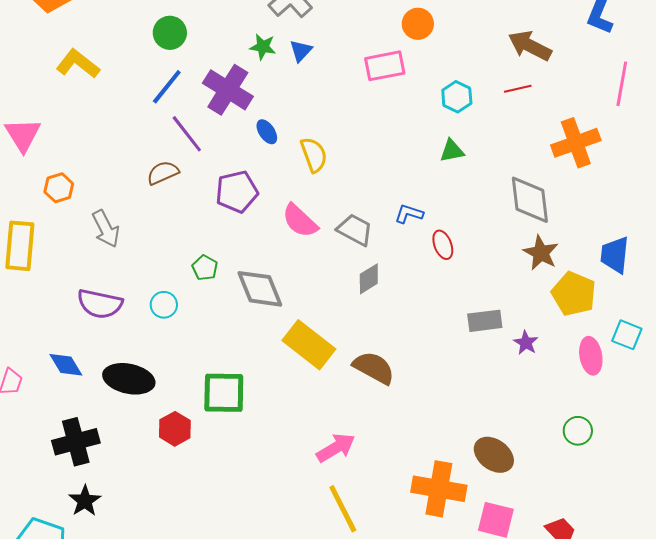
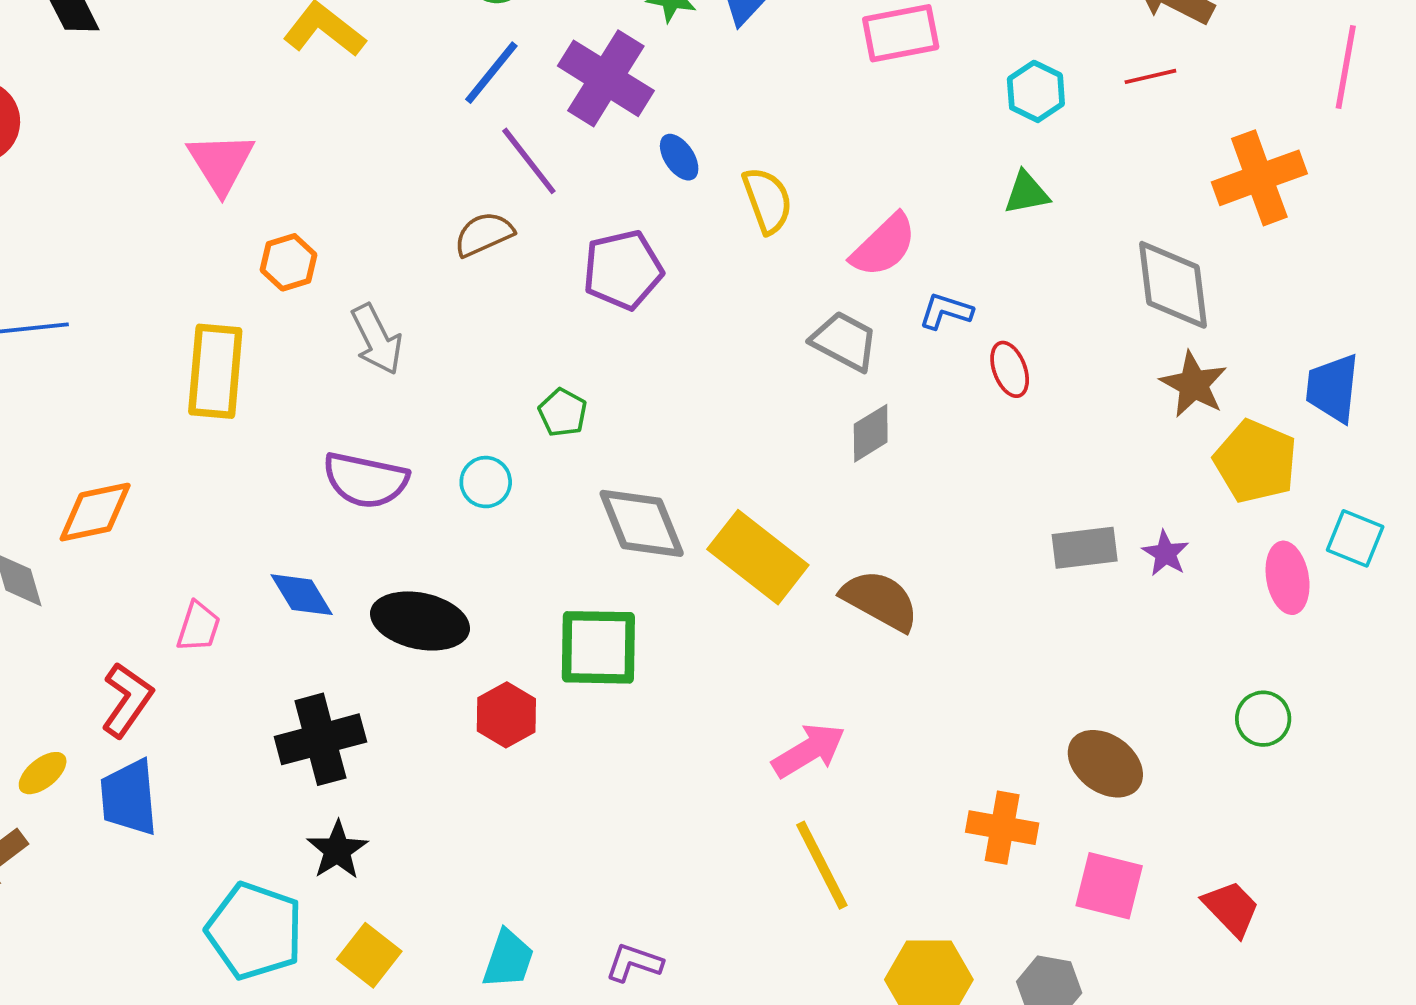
pink semicircle: (300, 221) -> (884, 245), moved, turned -87
gray diamond: (260, 289) -> (642, 523), moved
gray rectangle: (485, 321) -> (1085, 548), moved
orange cross: (439, 489) -> (1002, 828), size x0.7

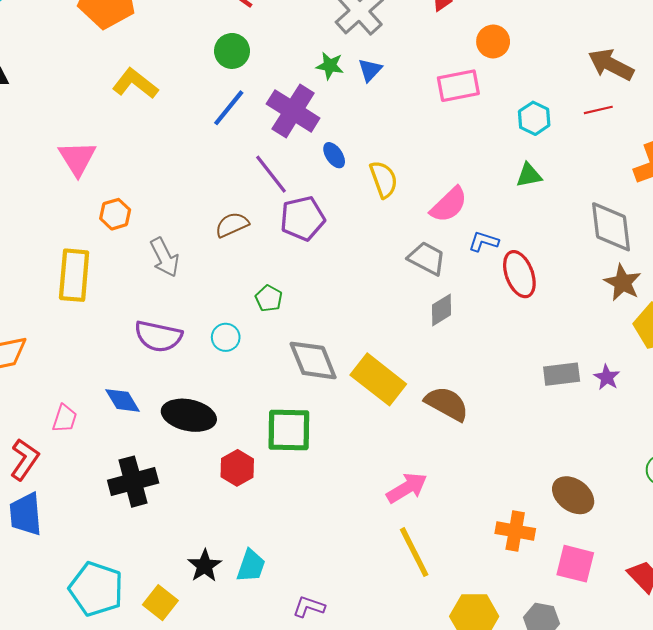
purple line: (529, 161) -> (271, 174), moved
brown semicircle: (484, 234) -> (232, 225), moved
red ellipse: (1010, 369) -> (519, 274), size x1.5
black star: (337, 850) -> (205, 566), moved
cyan trapezoid: (508, 959) -> (251, 566), moved

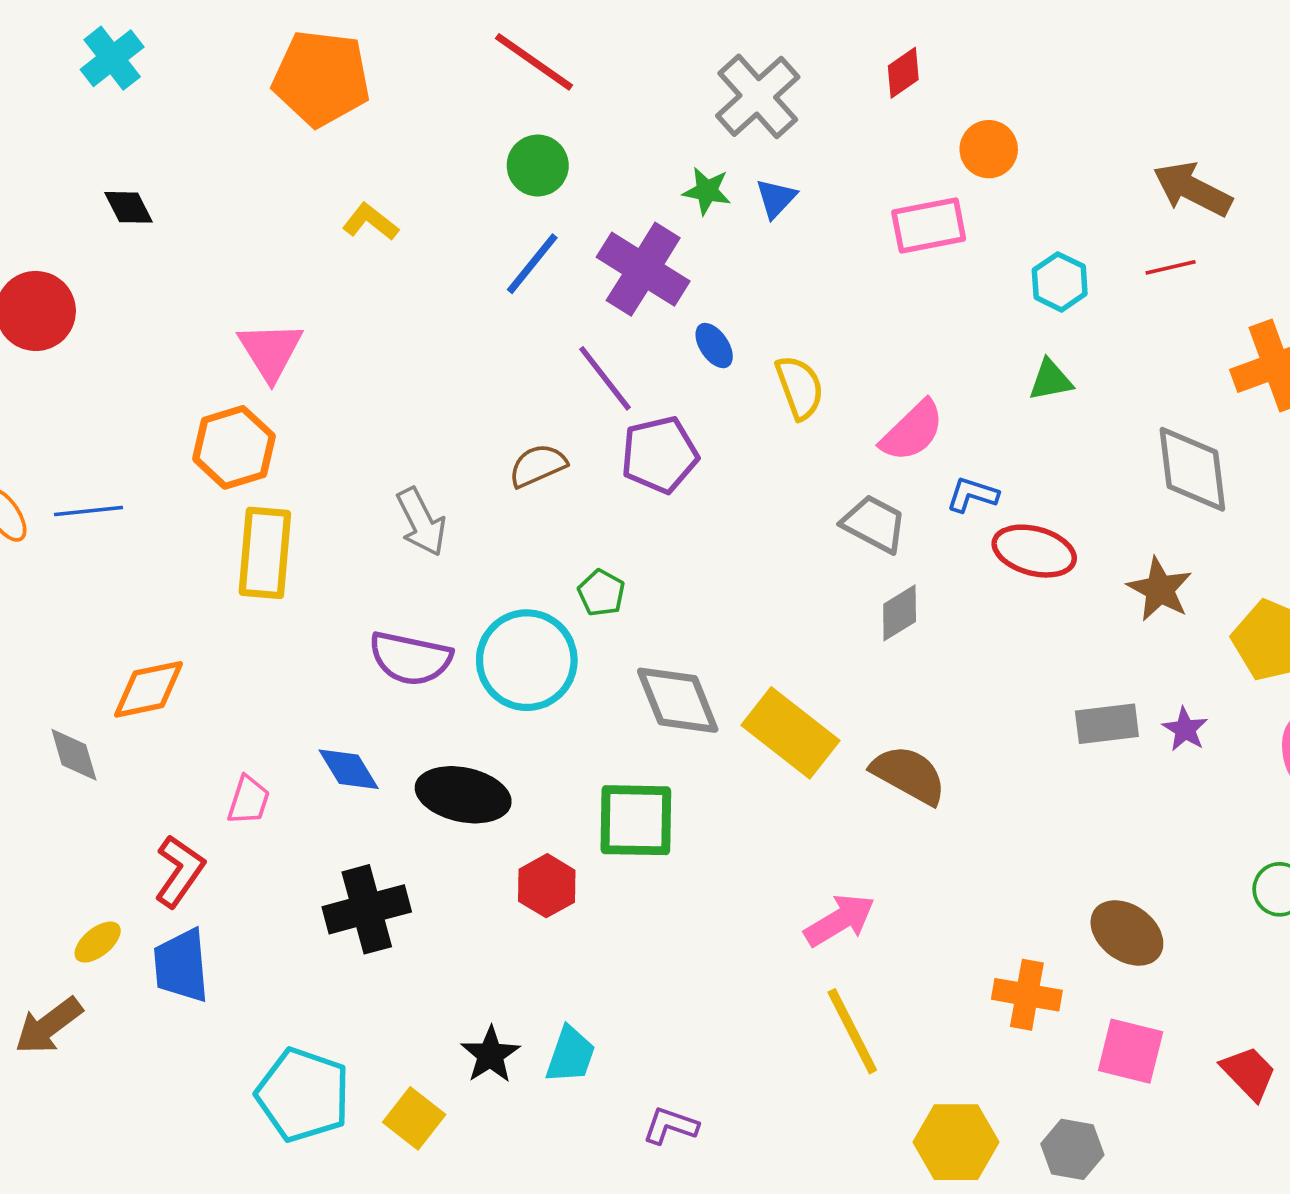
yellow L-shape: (135, 84) -> (370, 222), size x0.7
orange hexagon: (115, 214) -> (234, 447), moved, size x1.5
red ellipse: (519, 274) -> (1034, 551), turned -54
brown star: (623, 283) -> (1160, 589), moved
cyan circle: (226, 337) -> (527, 660), size x2.0

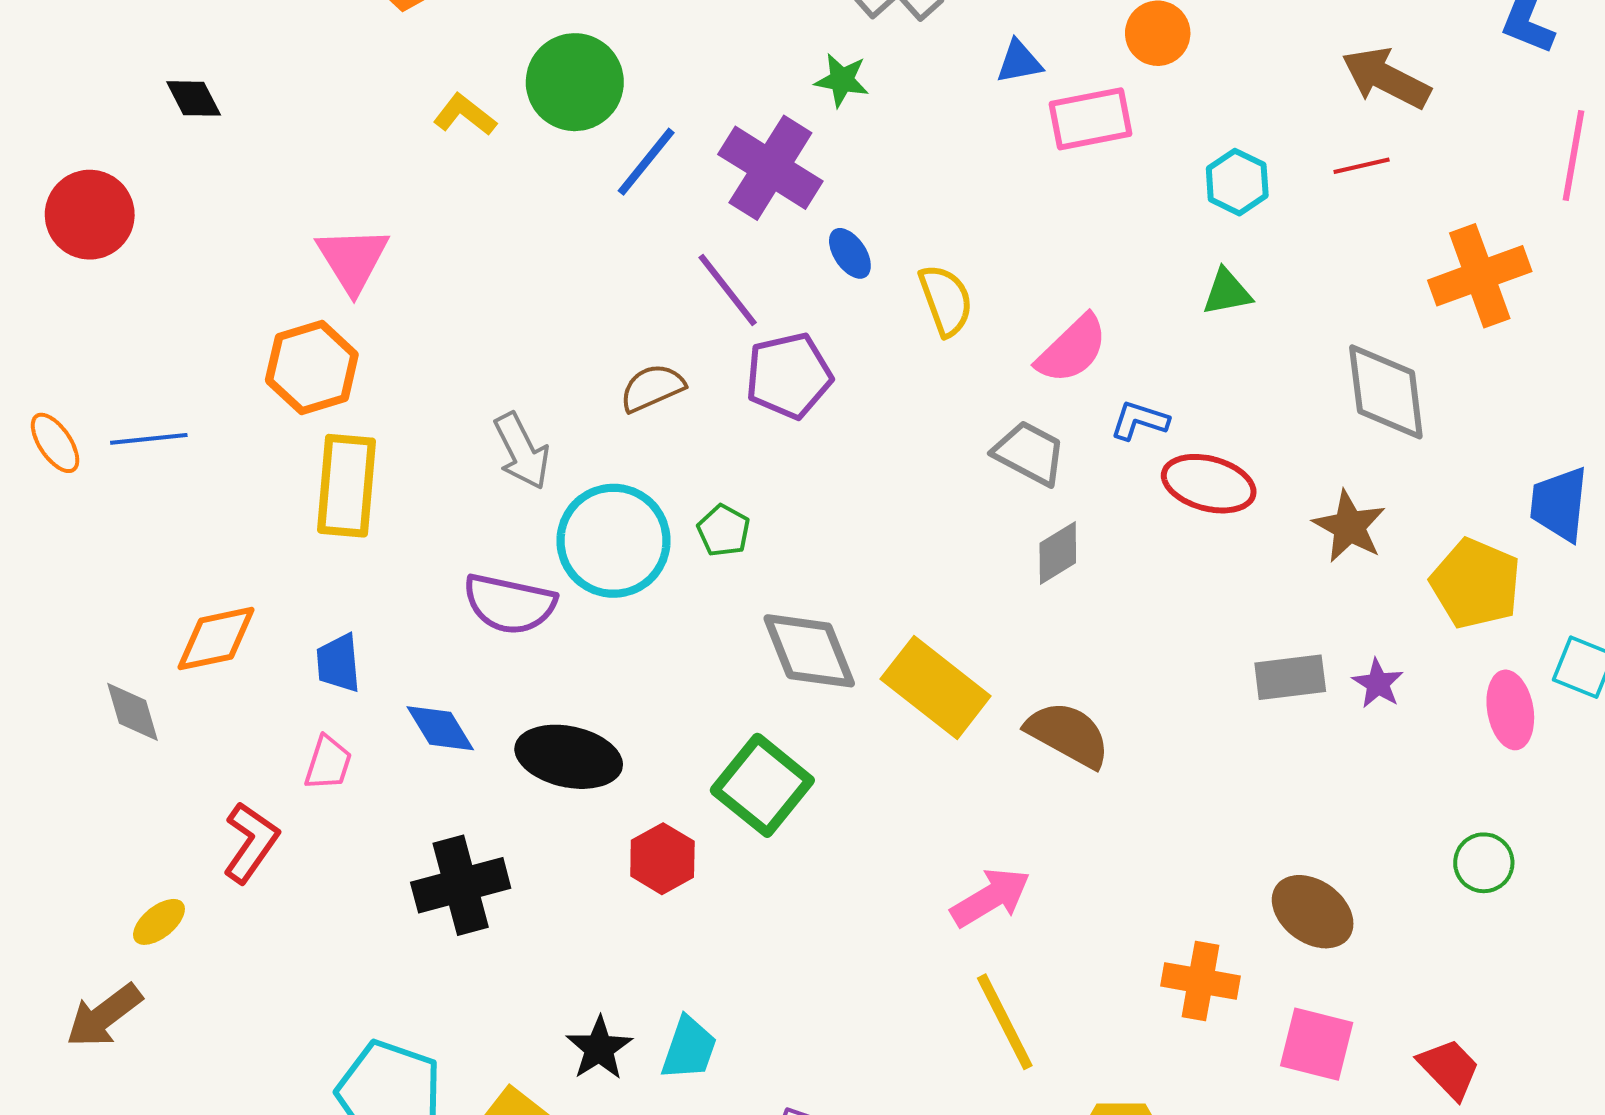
green circle: (538, 166) -> (575, 82), moved, size x1.4
blue triangle: (776, 198) -> (1019, 62), moved, turned 36
cyan circle: (527, 660) -> (613, 541), moved
green square: (636, 820) -> (762, 785), turned 38
blue trapezoid: (181, 966) -> (338, 663), moved, size x0.7

